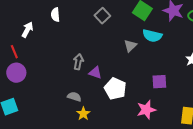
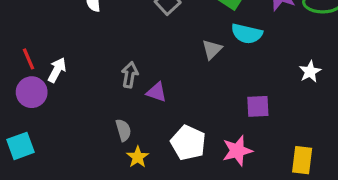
white arrow: (27, 30) -> (57, 70), moved
white pentagon: (115, 89) -> (188, 143), moved
gray semicircle: (74, 97) -> (123, 130), turned 56

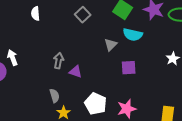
white arrow: (57, 70) -> (12, 58), turned -49
purple square: (258, 106) -> (129, 68), moved

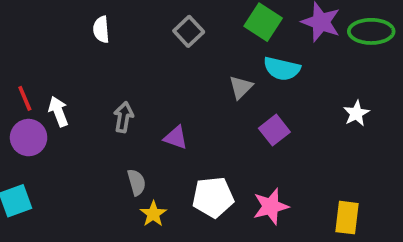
gray arrow: (59, 61) -> (124, 117), moved
purple square: (129, 68) -> (274, 130), turned -35
white pentagon: (96, 104) -> (213, 197), turned -30

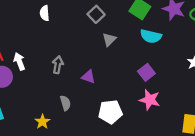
gray triangle: (241, 87) -> (109, 40), moved
pink star: (271, 206) -> (150, 100), moved, turned 30
yellow star: (153, 214) -> (42, 122), moved

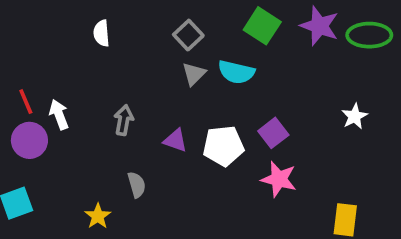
cyan semicircle: (151, 36) -> (236, 72), moved
gray triangle: (109, 40) -> (194, 74), moved
white pentagon: (110, 112) -> (223, 146), moved

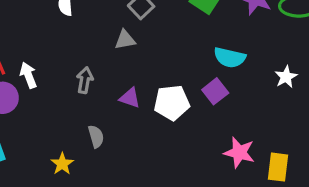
cyan semicircle: (236, 72) -> (230, 58), moved
gray triangle: (194, 74) -> (125, 40), moved, turned 35
pink star: (279, 179) -> (239, 153), moved

